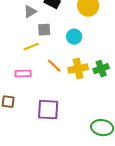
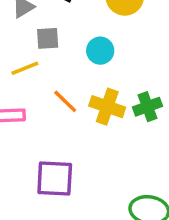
yellow cross: (78, 69) -> (107, 107), turned 30

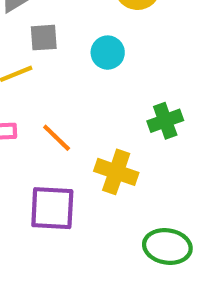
orange line: (65, 101) -> (57, 138), moved
yellow cross: (107, 107) -> (116, 172), moved

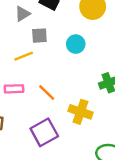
purple square: (52, 208) -> (44, 132), turned -32

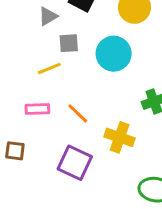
cyan circle: (76, 44) -> (114, 54), size x1.5
purple square: (44, 132) -> (75, 163), turned -36

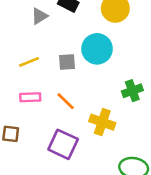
gray square: (69, 43) -> (67, 62), moved
yellow line: (49, 69) -> (29, 62), moved

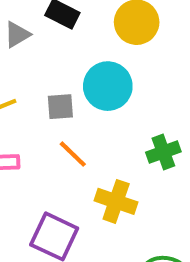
orange line: (66, 101) -> (73, 154), moved

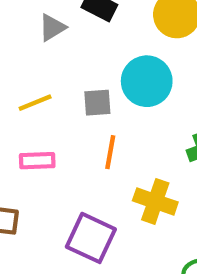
orange line: (73, 154) -> (110, 152), turned 56

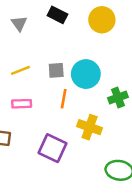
gray triangle: (52, 27) -> (19, 23), moved, turned -35
cyan circle: (147, 81) -> (86, 74), moved

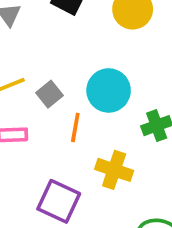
gray square: (56, 70) -> (49, 94), moved, turned -35

